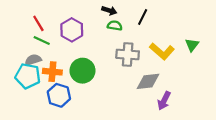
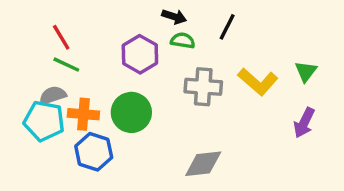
purple hexagon: (72, 30) -> (140, 54), moved
gray diamond: (148, 81) -> (203, 164), moved
purple arrow: (164, 101) -> (304, 123), moved

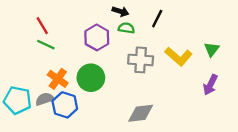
gray semicircle: (53, 95) -> (45, 99), moved
orange cross: (83, 114) -> (58, 79), turned 30
cyan pentagon: (44, 121) -> (18, 100), moved

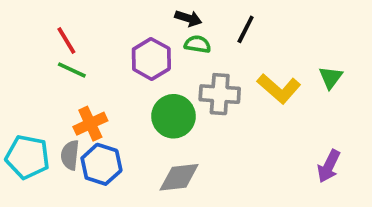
green circle: (91, 78) -> (174, 116), moved
orange cross: (58, 79) -> (90, 124), turned 30
purple arrow: (210, 85) -> (329, 166), moved
gray semicircle: (45, 99) -> (70, 155), turned -66
gray diamond: (141, 113) -> (179, 177), moved

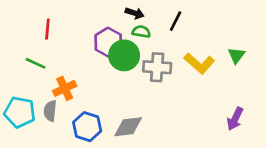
red line: (66, 40) -> (47, 29), turned 36
green line: (72, 70) -> (36, 63), moved
green circle: (174, 116) -> (124, 55), moved
blue hexagon: (101, 164) -> (87, 127), moved

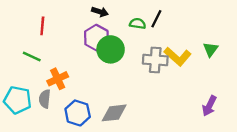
black arrow: (135, 13) -> (100, 12), moved
green semicircle: (141, 32) -> (138, 24), moved
gray cross: (157, 67) -> (155, 60), moved

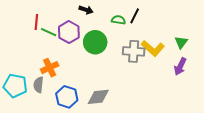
purple hexagon: (96, 38) -> (69, 32), moved
green line: (32, 56) -> (49, 32), moved
purple arrow: (209, 106) -> (180, 67), moved

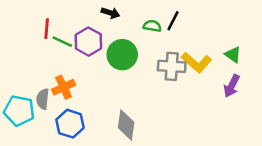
green triangle: (181, 42) -> (233, 55), turned -32
gray semicircle: (38, 85) -> (43, 99), moved
blue hexagon: (67, 97) -> (70, 124), moved
gray diamond: (98, 97) -> (126, 125), turned -75

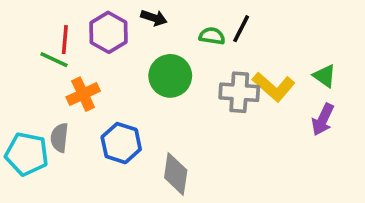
green line: (62, 42) -> (54, 60), moved
purple hexagon: (88, 42) -> (108, 32), moved
orange cross: (64, 87) -> (83, 94), moved
blue hexagon: (70, 124) -> (121, 143), moved

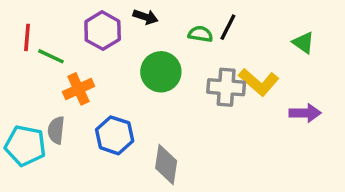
red line: (65, 40) -> (27, 37), moved
green triangle: (325, 76) -> (303, 43), moved
purple arrow: (323, 119) -> (305, 113), turned -116

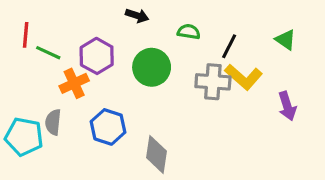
black line: (228, 27) -> (229, 46), moved
purple hexagon: (103, 31) -> (97, 56), moved
purple arrow: (305, 113) -> (287, 106), turned 72

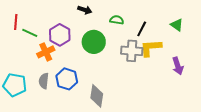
yellow L-shape: (244, 77) -> (151, 48), turned 135
gray semicircle: (53, 122) -> (44, 81), moved

